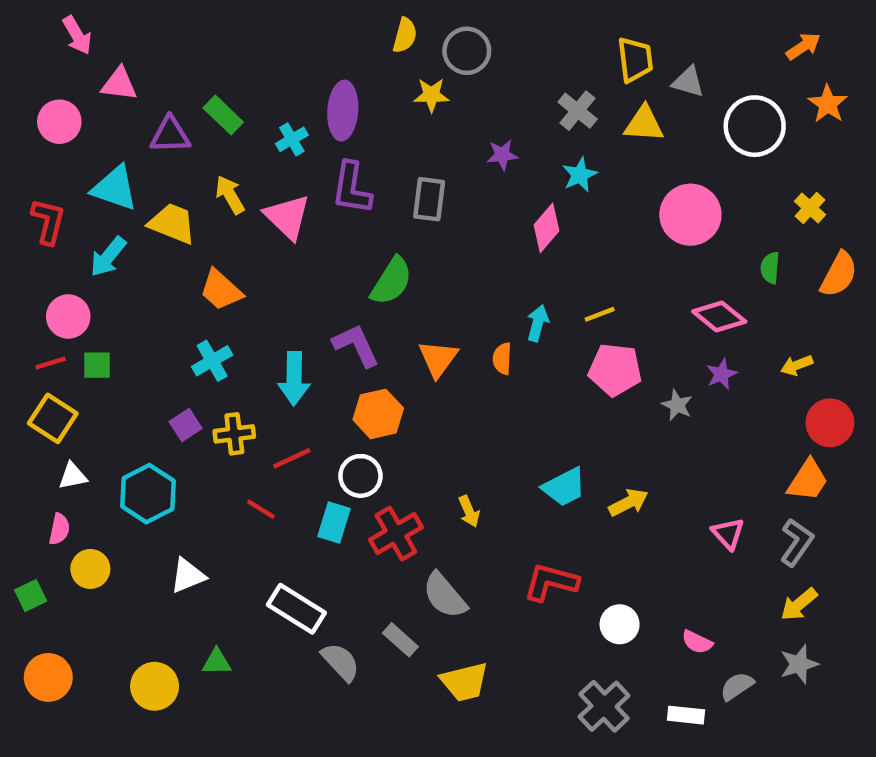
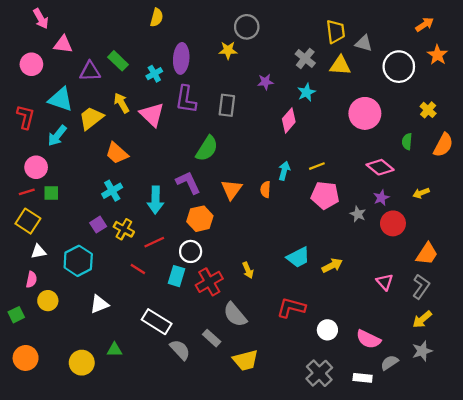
yellow semicircle: (405, 35) -> (157, 17), moved
yellow trapezoid: (172, 223) -> (91, 118), turned -60
red circle: (830, 423) -> (393, 223), moved
yellow cross: (234, 434) -> (124, 229), turned 36
pink semicircle: (697, 642) -> (368, 339), size x1.5

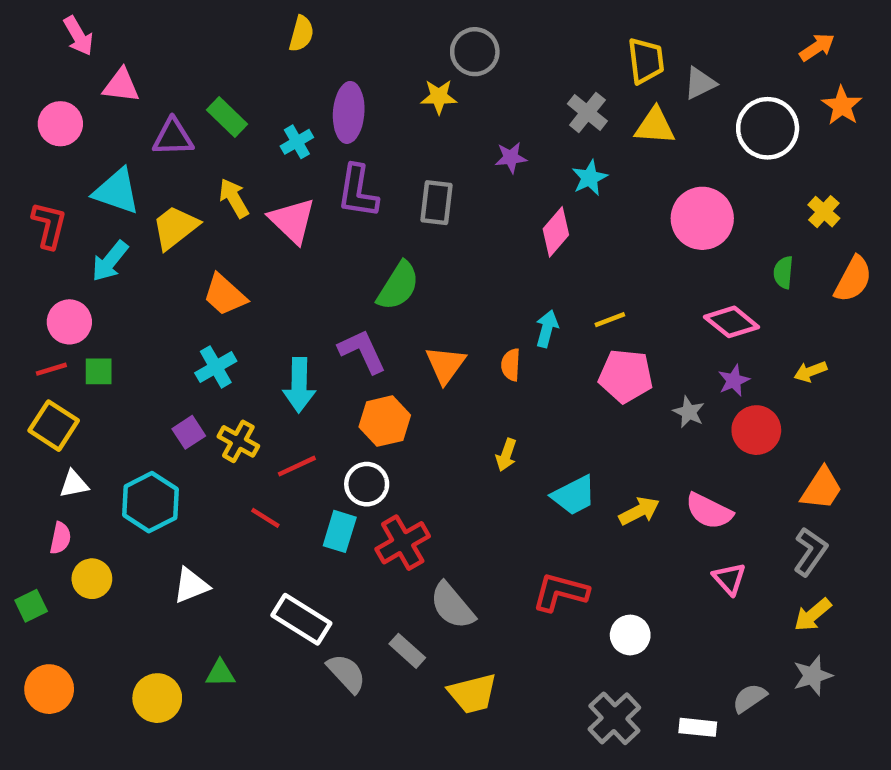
gray triangle: (364, 43) -> (700, 83), turned -42
yellow arrow: (248, 270) -> (506, 455), moved, turned 42
pink triangle: (385, 282) -> (729, 579), moved
pink semicircle: (368, 339) -> (709, 511), moved

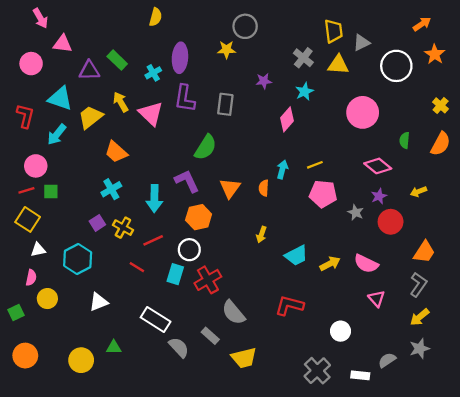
yellow cross: (824, 212) -> (441, 105), moved
white circle: (630, 635) -> (341, 331), moved

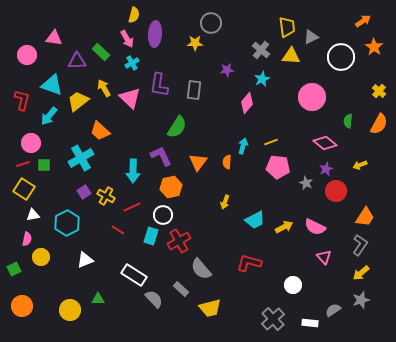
pink arrow: (40, 18) -> (127, 39), moved
purple ellipse: (180, 58) -> (155, 34), moved
cyan cross: (111, 189) -> (81, 158), moved, size x1.4

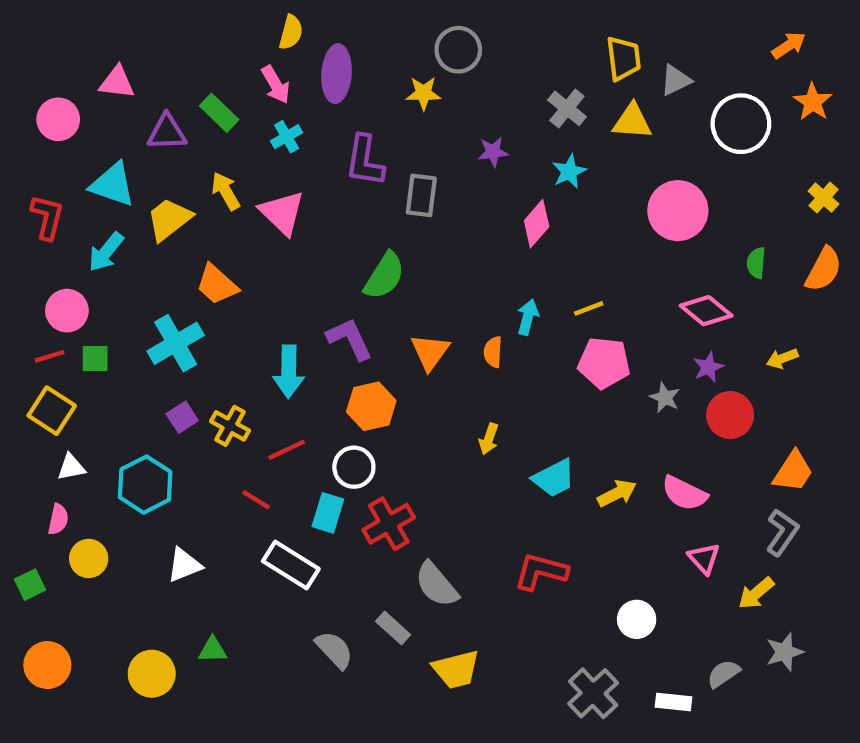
purple L-shape: (159, 85) -> (365, 161), moved
yellow arrow: (361, 273) -> (756, 593), moved
white rectangle: (134, 275) -> (291, 565), moved

